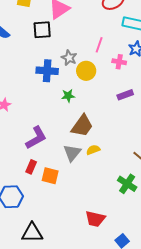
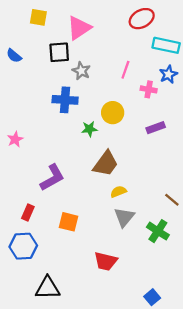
gray star: (69, 58) -> (81, 71), moved
yellow circle: (86, 71) -> (113, 113), moved
gray triangle: (72, 153) -> (124, 217), moved
red rectangle: (31, 167) -> (28, 212), moved
red trapezoid: (95, 219) -> (106, 261), moved

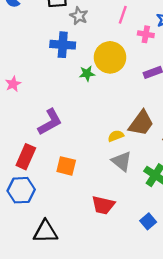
yellow circle: (113, 113) -> (110, 57), size x1.4
brown trapezoid: (106, 164) -> (141, 123), moved
red rectangle: (28, 212) -> (26, 157), size x1.5
gray triangle: (124, 217) -> (122, 161), turned -30
blue square: (152, 297) -> (148, 221), moved

